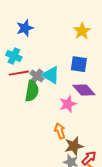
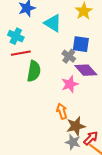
cyan triangle: (51, 75) -> (53, 23), moved
gray cross: (37, 76) -> (69, 56), moved

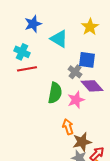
green semicircle: (34, 71) -> (55, 93), moved

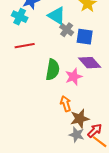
cyan cross: (22, 52) -> (20, 17), moved
gray cross: (75, 72) -> (67, 30), moved

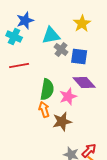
cyan triangle: (57, 16) -> (51, 36), turned -42
orange arrow: (66, 104) -> (44, 110), moved
brown star: (80, 119) -> (62, 122), moved

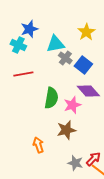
blue square: (79, 56) -> (83, 65), turned 30
orange arrow: (44, 110) -> (38, 145), moved

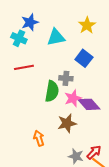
gray cross: (65, 58) -> (66, 78), moved, turned -32
purple diamond: (88, 91) -> (89, 104), moved

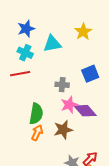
cyan cross: (19, 38) -> (25, 53), moved
blue square: (84, 58) -> (90, 74), moved, turned 30
green semicircle: (52, 91) -> (36, 114), moved
orange arrow: (39, 138) -> (37, 133), moved, turned 42

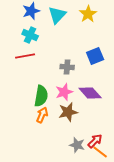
cyan triangle: (52, 44) -> (57, 15), moved, turned -36
pink star: (69, 105) -> (64, 92), moved

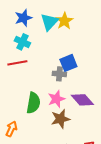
yellow star: (88, 14) -> (64, 21), moved
blue square: (95, 56) -> (68, 63), moved
orange arrow: (42, 115) -> (11, 129), moved

